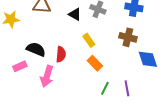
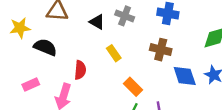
black semicircle: (36, 49) -> (45, 47), moved
orange rectangle: (95, 63) -> (133, 87), moved

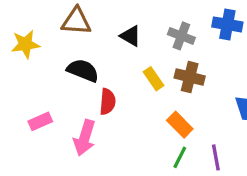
gray cross: (125, 16) -> (181, 36), moved
black semicircle: (45, 47) -> (83, 70), moved
brown cross: (161, 50) -> (190, 77), moved

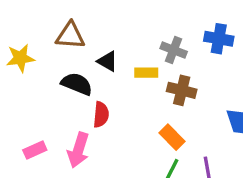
black triangle: (131, 36) -> (107, 61), moved
yellow rectangle: (153, 79) -> (146, 73), moved, turned -55
pink rectangle: (40, 121) -> (35, 150), moved

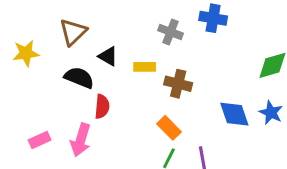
brown triangle: (70, 35) -> (73, 32), turned -48
blue cross: (219, 39) -> (213, 18), moved
gray cross: (174, 50) -> (170, 32), moved

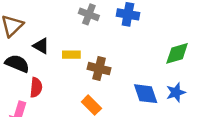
gray cross: (170, 32) -> (89, 14), moved
blue star: (271, 113) -> (176, 92), turned 30

